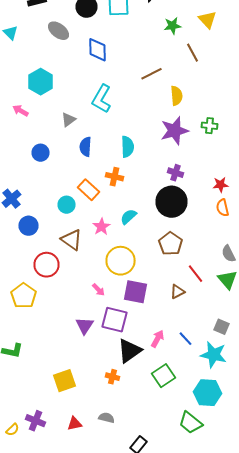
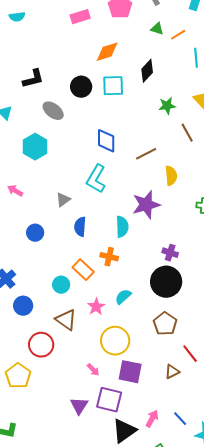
blue diamond: (98, 50) -> (106, 141), moved
cyan hexagon: (40, 82) -> (35, 147), moved
purple star: (174, 131) -> (146, 205), moved

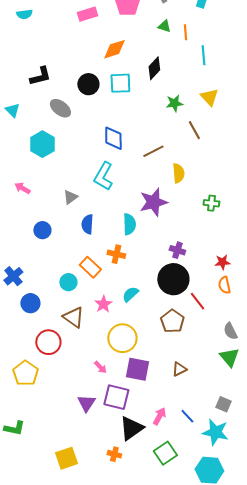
orange line: (178, 35) -> (185, 32), turned -63
red line: (190, 354) -> (197, 301), moved

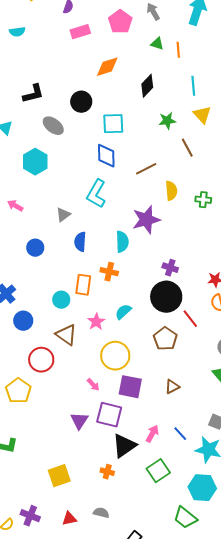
cyan line: (203, 55) -> (193, 86), moved
cyan square: (120, 83) -> (113, 124), moved
green cross: (211, 203) -> (203, 200), moved
orange rectangle: (90, 267) -> (83, 285), turned 55

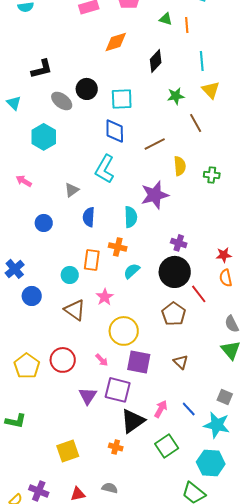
black circle: (81, 102) -> (87, 89), moved
cyan semicircle: (123, 312) -> (132, 271), moved
red circle: (41, 360) -> (63, 360), moved
brown triangle: (172, 387) -> (181, 362), turned -49

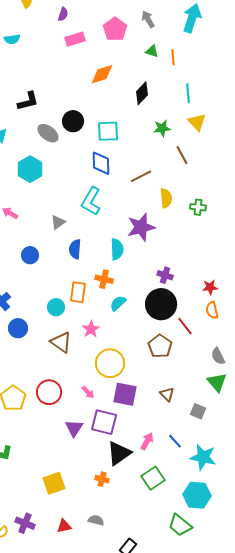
gray square: (225, 397) -> (198, 411), moved

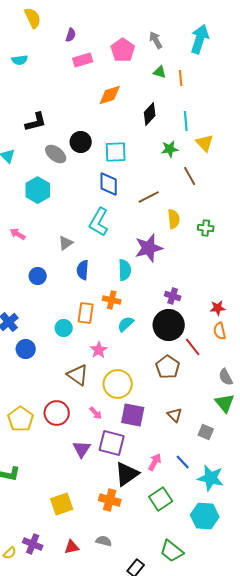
cyan line: (188, 93) -> (186, 121), moved
brown triangle: (61, 342) -> (78, 375), moved
orange cross: (102, 479) -> (110, 500), size x1.5
green trapezoid: (180, 525) -> (172, 551), moved

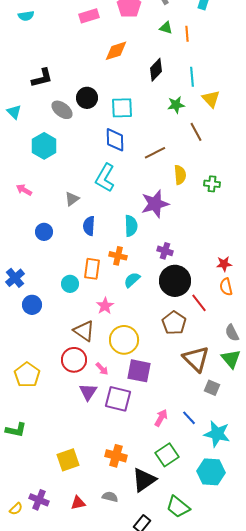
purple cross: (173, 296) -> (165, 251), moved
red circle: (57, 413) -> (74, 360), moved
brown triangle: (175, 415) -> (196, 359), moved, size x1.8
purple triangle: (82, 449) -> (88, 392), moved
black triangle: (127, 474) -> (144, 480), moved

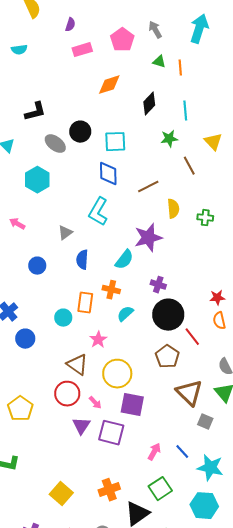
yellow triangle: (211, 99) -> (213, 142), moved
cyan semicircle: (131, 226) -> (124, 260), turned 40
orange cross: (116, 456) -> (109, 490), turned -35
yellow square: (68, 460) -> (61, 494), turned -30

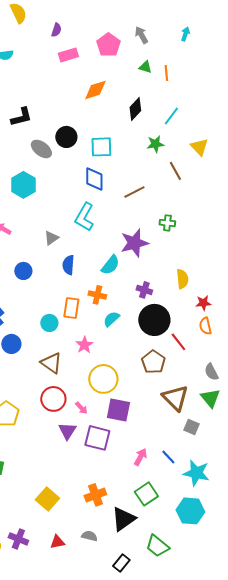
cyan arrow: (199, 29) -> (185, 34), size x0.5
cyan line: (185, 111) -> (171, 116), turned 42
yellow semicircle: (173, 209) -> (182, 279), moved
green cross: (205, 218) -> (167, 223), moved
brown triangle: (77, 365) -> (51, 363), moved

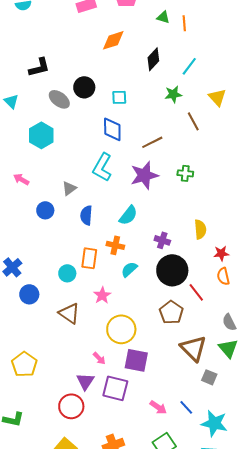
cyan square: (101, 147) -> (119, 97), size x0.7
purple star: (134, 243) -> (144, 175), moved
blue circle: (23, 271) -> (45, 210), moved
red circle: (53, 399) -> (71, 406), moved
pink arrow: (140, 457) -> (158, 407), turned 96

